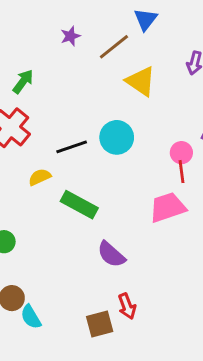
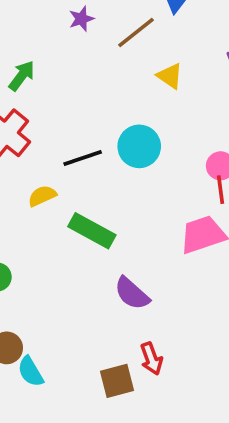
yellow triangle: (141, 81) -> (170, 76), size x0.7

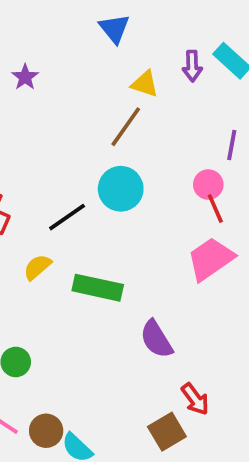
brown line: (136, 32) -> (126, 127), moved
yellow triangle: (170, 76) -> (145, 84), moved
purple semicircle: (132, 293) -> (156, 339), turned 33

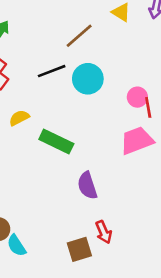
brown line: (126, 127) -> (79, 36), moved
pink circle: (208, 185) -> (137, 97), moved
black line: (67, 217) -> (52, 71), moved

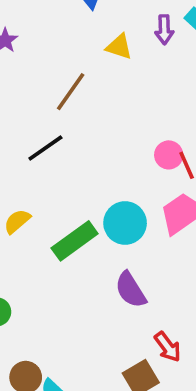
cyan circle: (88, 79) -> (125, 223), moved
green rectangle: (56, 141) -> (75, 241), turned -48

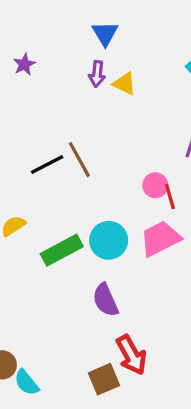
purple arrow: (164, 30) -> (97, 74), moved
brown line: (71, 92) -> (79, 160), moved, turned -72
red arrow: (168, 347) -> (131, 355), size x1.4

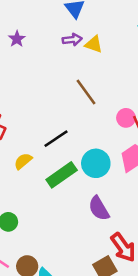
purple arrow: (97, 74) -> (72, 40), turned -96
brown line: (79, 160) -> (86, 92), moved
black line: (47, 164) -> (56, 139), moved

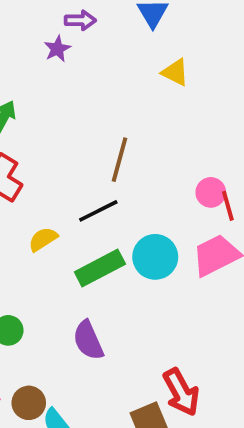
purple arrow: (72, 40) -> (80, 20), moved
brown line: (86, 92) -> (120, 160), moved, turned 44
purple semicircle: (99, 208) -> (88, 340), moved

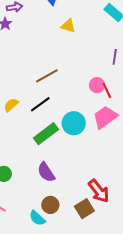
brown line: (120, 160) -> (47, 76), turned 55
yellow semicircle: (43, 239) -> (11, 105), moved
brown circle: (29, 403) -> (50, 205), moved

